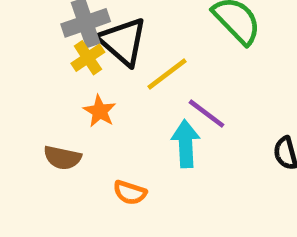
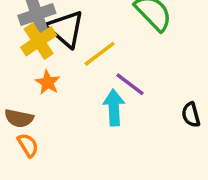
yellow cross: (88, 58) -> (39, 41), size x1.4
orange semicircle: (130, 193) -> (28, 145), moved, turned -140

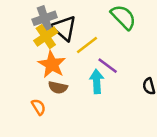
orange star: (48, 82) -> (52, 64), size x1.6
brown semicircle: (19, 118) -> (58, 87), moved

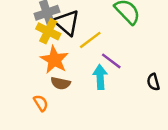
yellow cross: (46, 37) -> (48, 31), turned -30

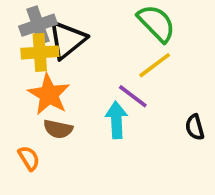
black triangle: (67, 23) -> (67, 40), turned 40
yellow cross: (48, 31) -> (40, 52), turned -30
yellow line: (90, 40) -> (155, 65), moved

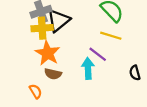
yellow line: (155, 65) -> (111, 36), turned 54

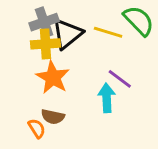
yellow line: (111, 36) -> (108, 32), moved
brown semicircle: (53, 74) -> (53, 117), moved

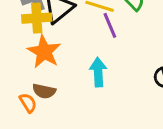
purple line: (120, 79) -> (110, 25), moved, turned 30

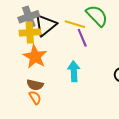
orange semicircle: (28, 103) -> (35, 97), moved

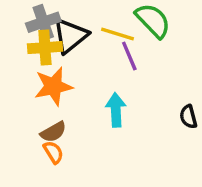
orange star: (35, 57) -> (53, 86), turned 30
brown semicircle: (35, 85) -> (53, 132), turned -42

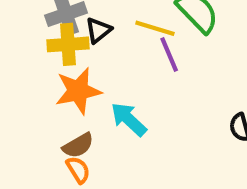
black triangle: (70, 36) -> (98, 30), size x0.6
cyan arrow: (116, 110) -> (129, 119), moved, turned -44

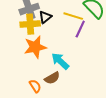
purple line: (169, 55) -> (80, 29), turned 48
brown semicircle: (78, 146) -> (52, 78), moved

